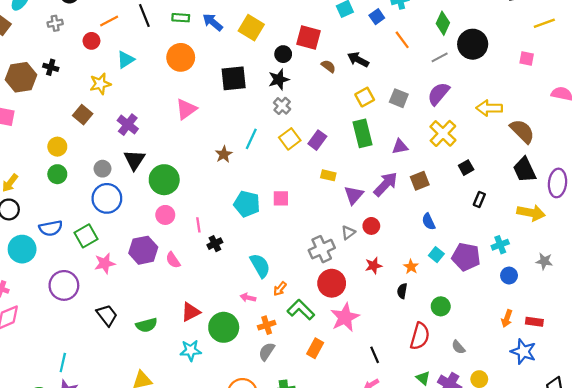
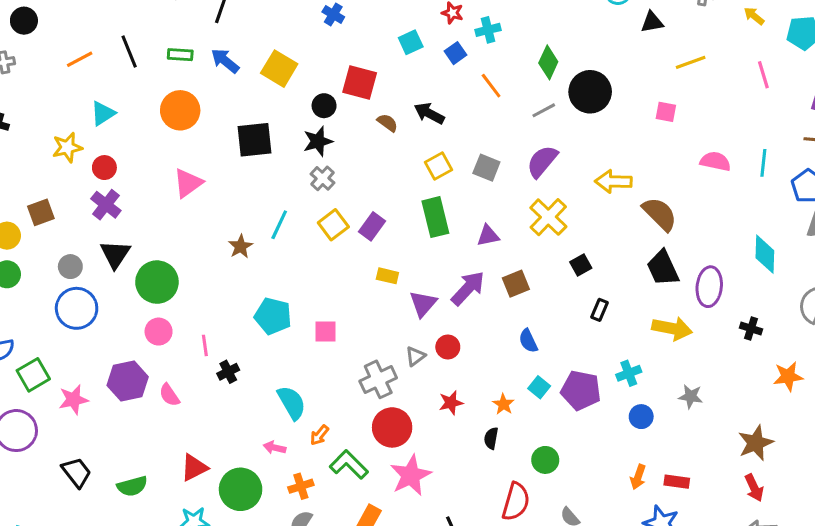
red circle: (91, 41) -> (104, 168), moved
brown square: (83, 115) -> (41, 212), moved, turned 30
pink square: (281, 198) -> (326, 332), moved
green square: (86, 236) -> (33, 375), moved

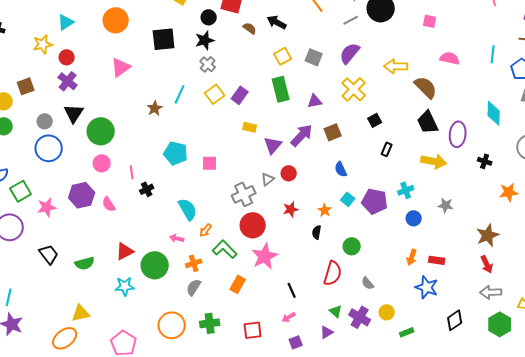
pink semicircle: (715, 161) -> (450, 58), moved

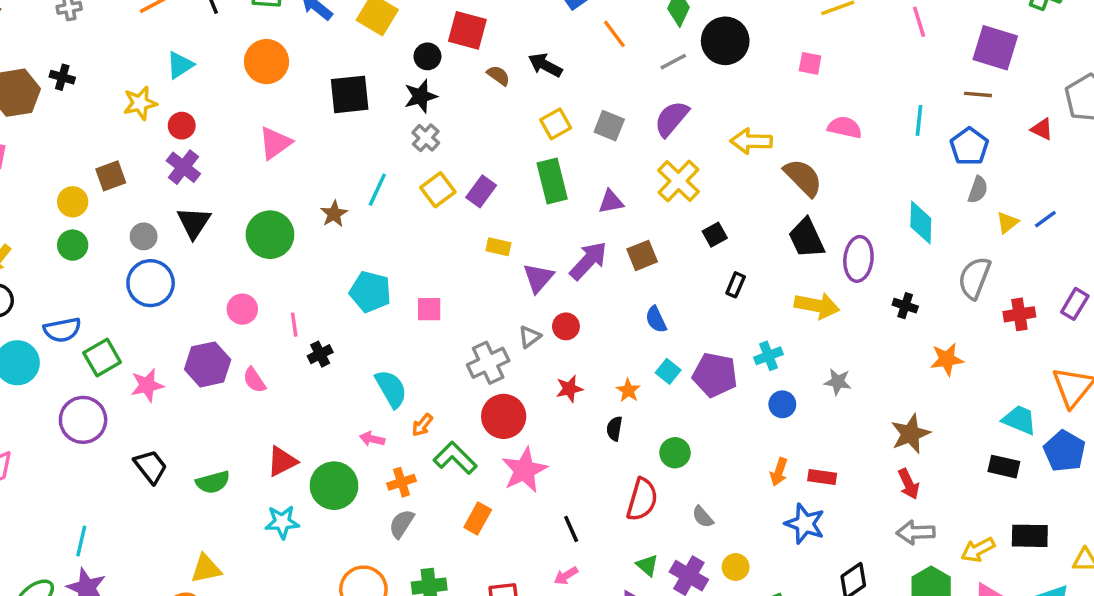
green circle: (101, 131) -> (270, 235), moved

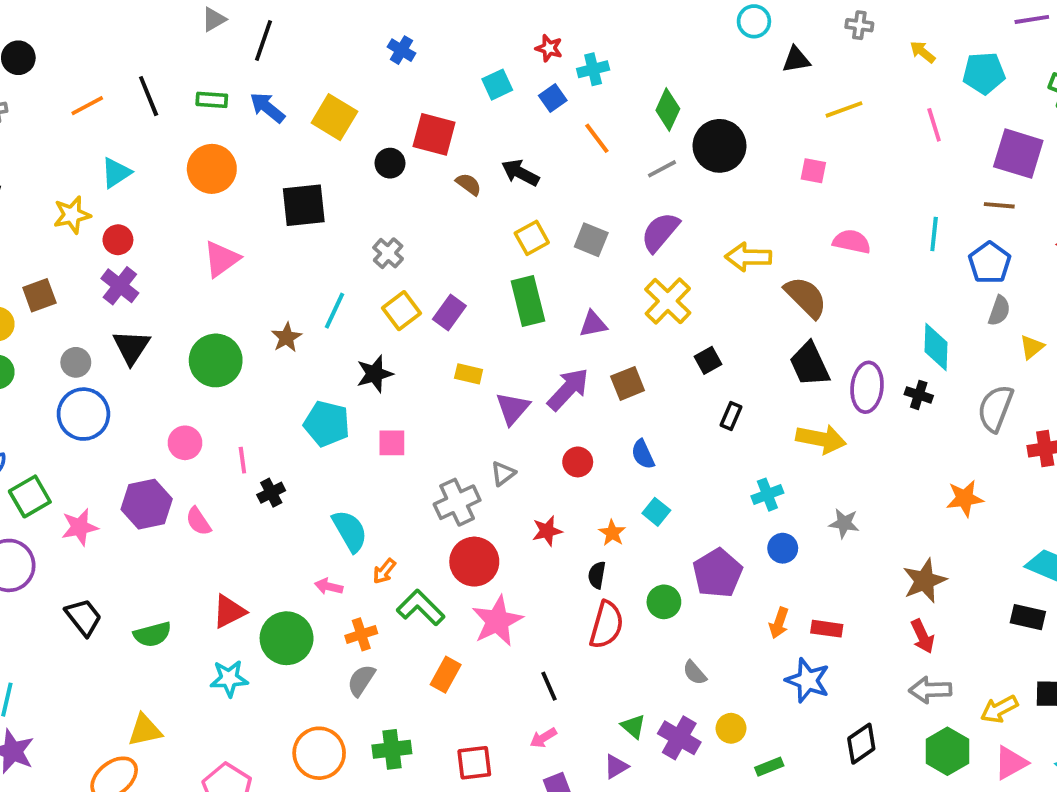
black star: (421, 96) -> (375, 374), moved
black cross: (905, 306) -> (919, 395), moved
red circle: (566, 326) -> (578, 462), moved
purple pentagon: (715, 375) -> (718, 573), moved, turned 30
red semicircle: (642, 499) -> (606, 625), moved

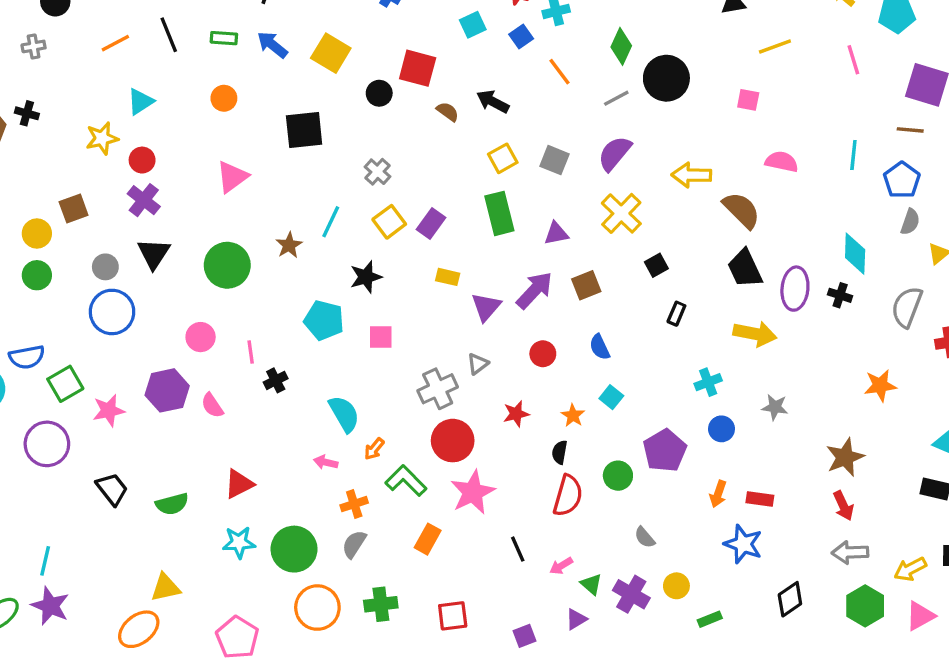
orange circle: (212, 169) -> (224, 98), size x0.6
green circle: (287, 638) -> (294, 549), moved
pink arrow: (543, 738) -> (561, 566), moved

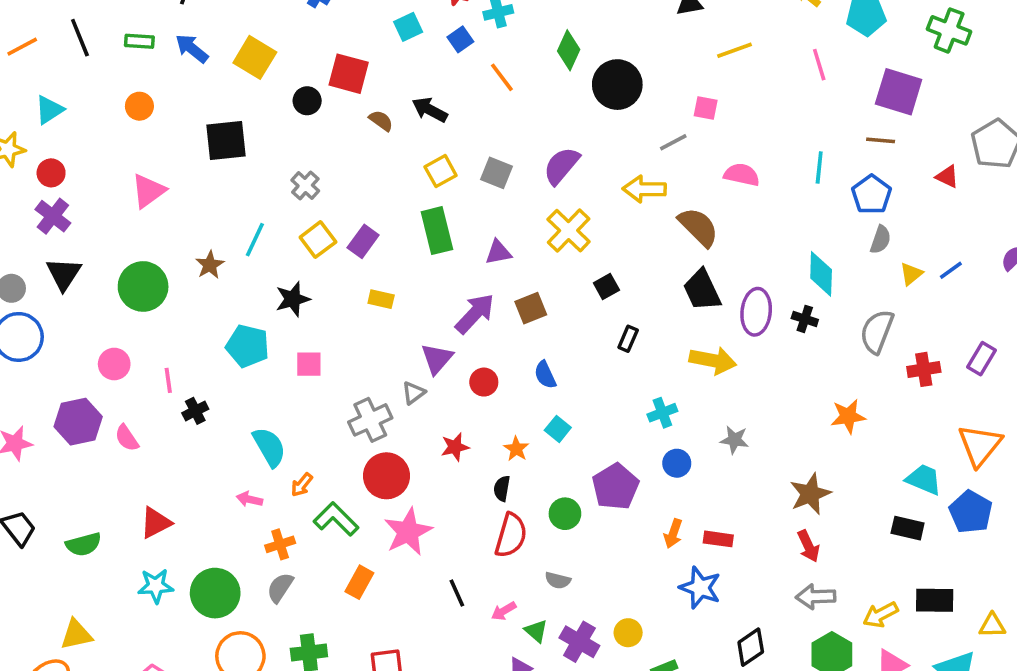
gray line: (616, 98) -> (673, 142), moved
purple triangle: (486, 307) -> (437, 359), moved
gray semicircle: (645, 537) -> (558, 580), moved, turned -35

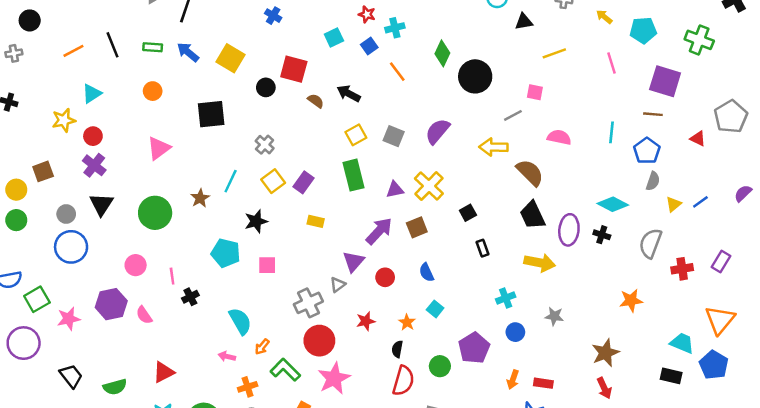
yellow cross: (569, 231) -> (429, 186), moved
cyan diamond: (821, 274) -> (613, 204), turned -64
black rectangle: (628, 339) -> (482, 248), turned -42

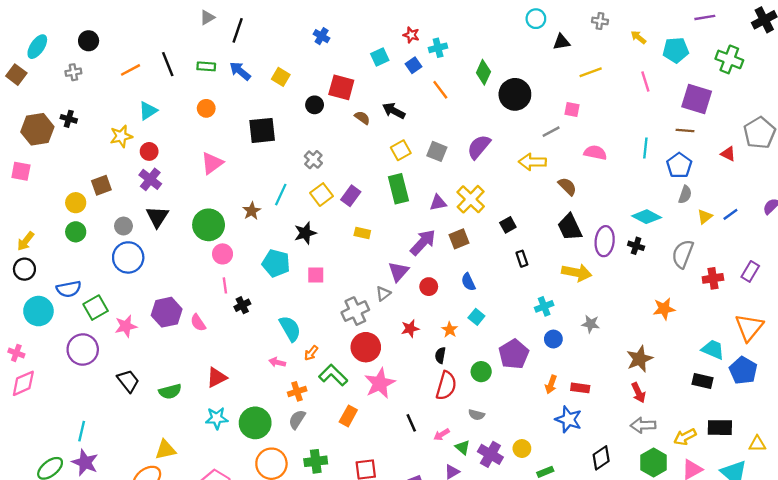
yellow square: (231, 58) -> (281, 77), size x0.7
brown semicircle: (530, 173) -> (567, 186), size x0.7
pink circle: (136, 265) -> (223, 254), moved

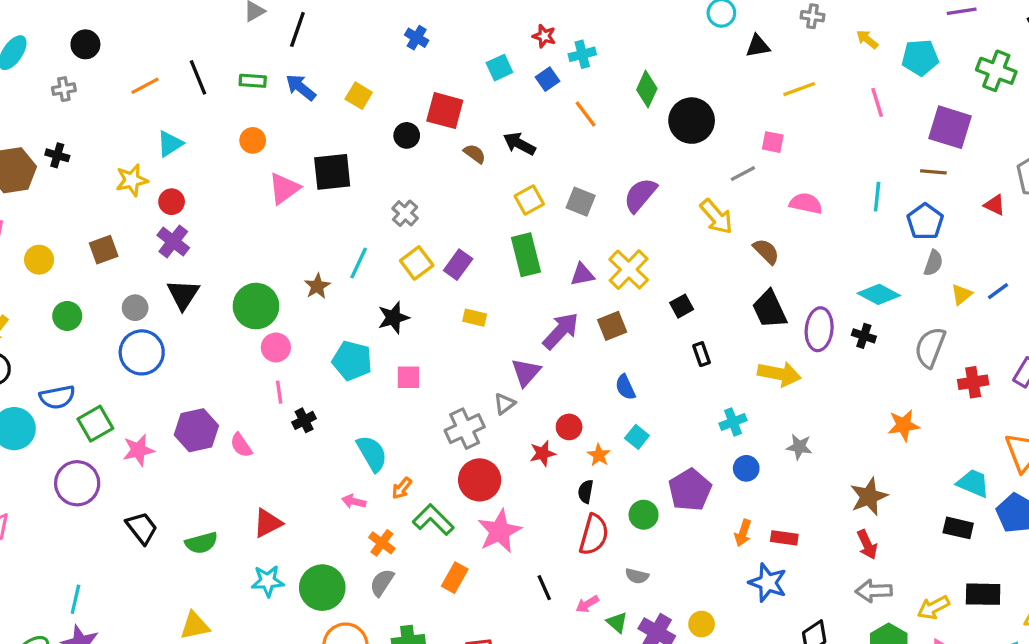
yellow arrow: (532, 162) -> (716, 217), turned -132
pink triangle: (212, 163) -> (284, 188), moved
yellow circle: (76, 203) -> (39, 260), moved
red circle: (429, 287) -> (569, 427), moved
orange cross: (297, 391) -> (382, 543), turned -36

